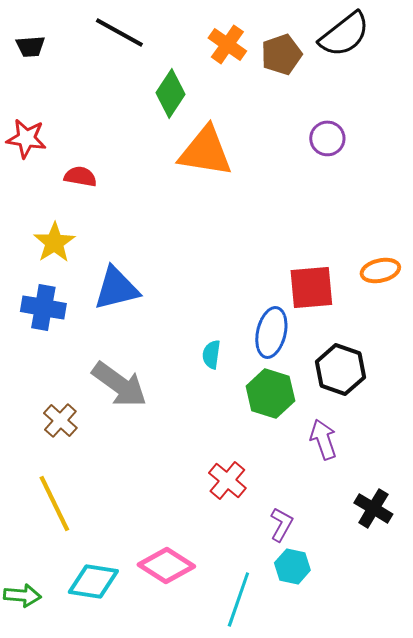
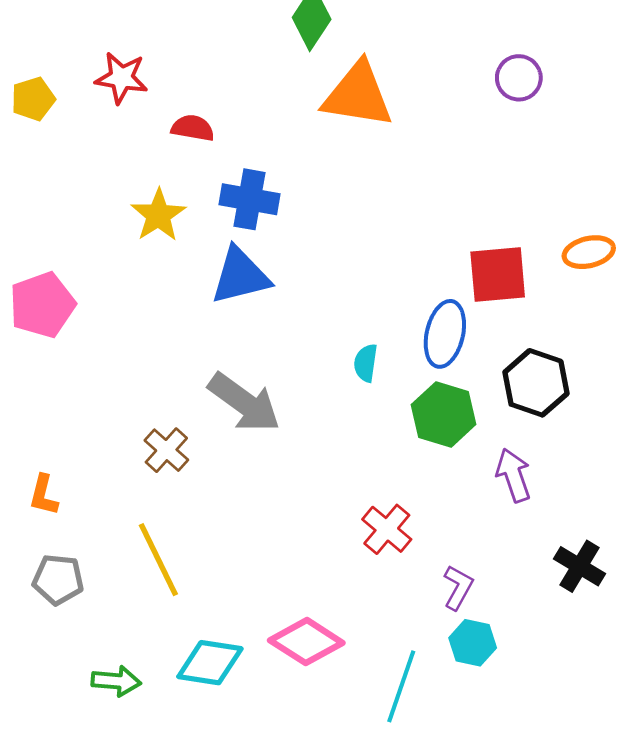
blue cross: (43, 307) -> (250, 199), moved

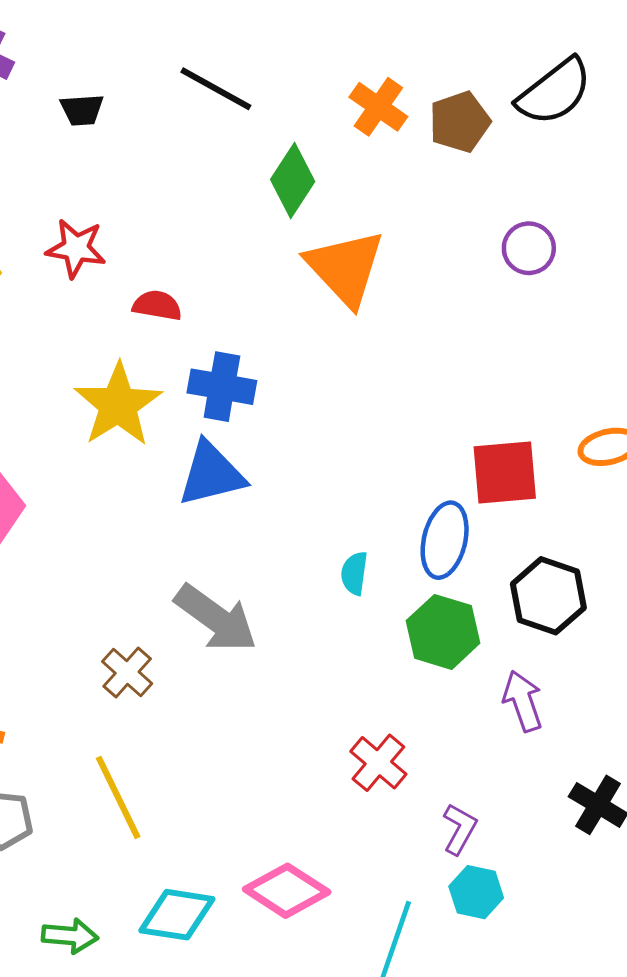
orange triangle: (358, 95) -> (345, 268), turned 38
yellow star: (158, 215) -> (118, 405), size x1.4

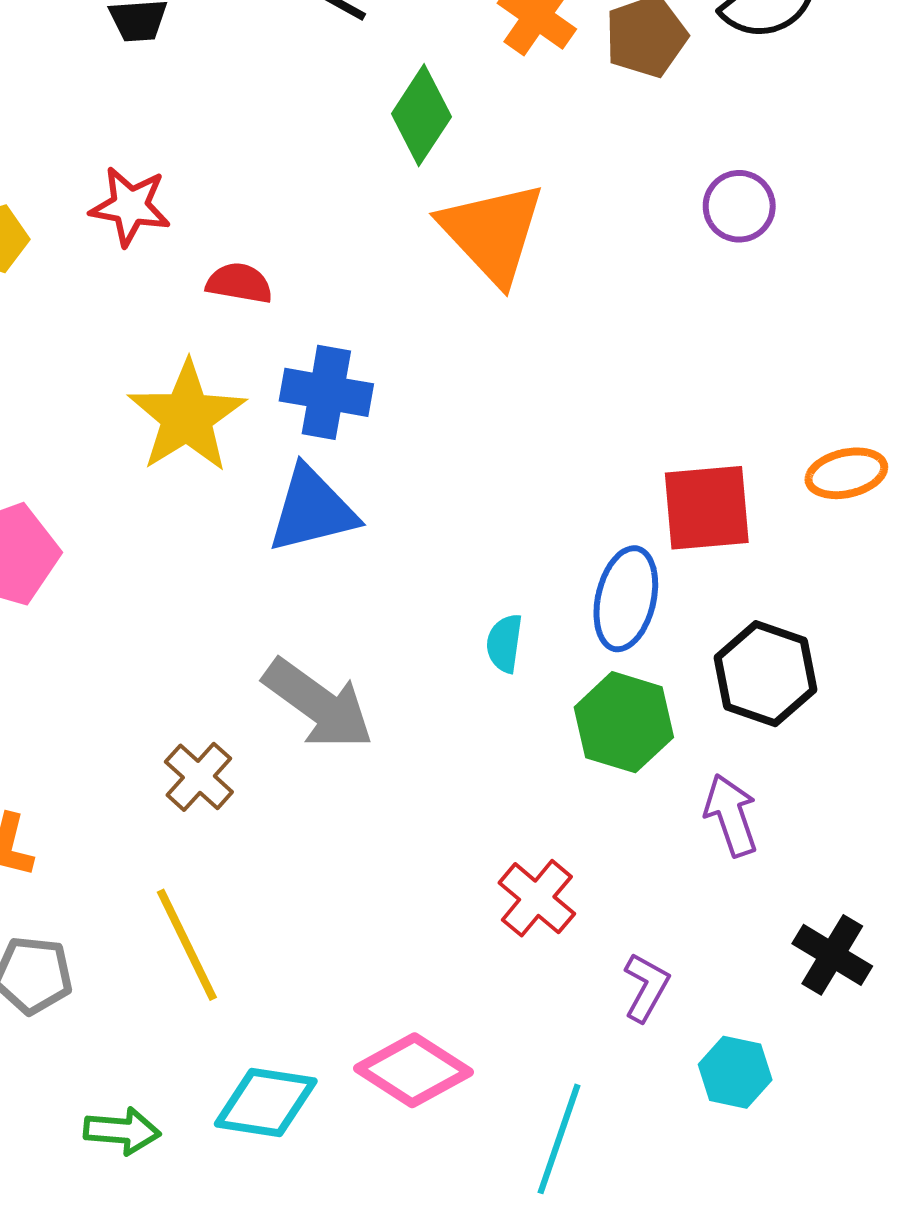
cyan hexagon: (476, 892) -> (735, 1072), moved

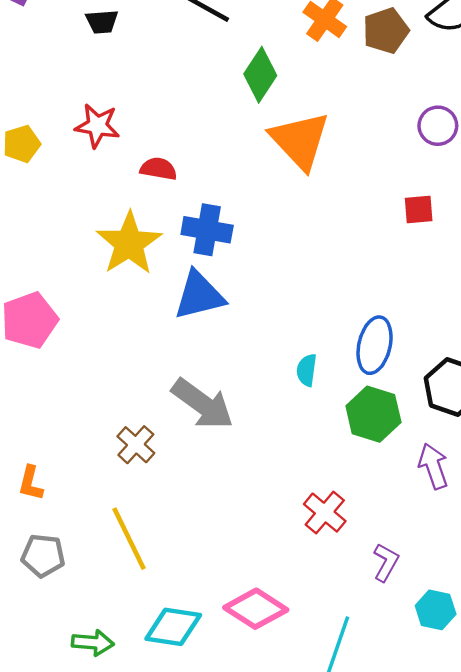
red square: (707, 508) -> (419, 209), moved, size x0.6

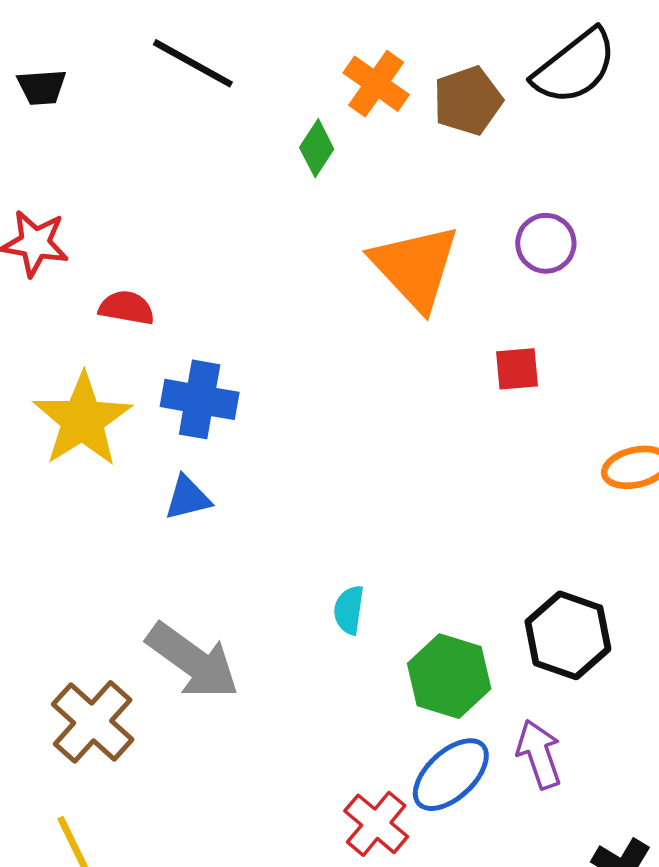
green diamond: (260, 75) -> (317, 148), moved, size x0.7
orange triangle: (300, 140) -> (415, 267), moved
blue triangle: (199, 295) -> (188, 498), size x0.6
blue ellipse: (375, 345) -> (451, 775), moved, turned 34
brown cross: (136, 445) -> (93, 722), size x1.4

